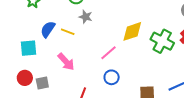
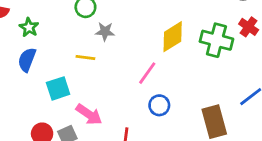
blue semicircle: (48, 29) -> (27, 60), moved
cyan square: (28, 48) -> (58, 88), moved
pink arrow: (66, 62) -> (89, 114), moved

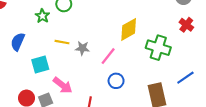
green star: (29, 27) -> (42, 16), moved
gray star: (105, 32) -> (82, 48), moved
green cross: (216, 40) -> (158, 48), moved

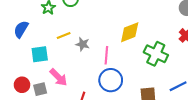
yellow line: (62, 42) -> (64, 36), turned -40
pink line: (108, 56) -> (106, 55), turned -42
blue circle: (116, 81) -> (111, 80), size x1.5

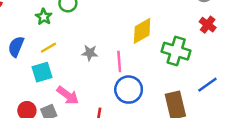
yellow line: (64, 36) -> (49, 48), moved

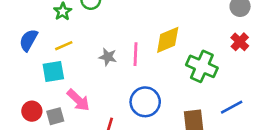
pink line: (119, 61) -> (136, 54), moved

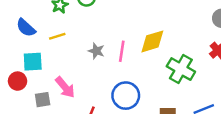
blue semicircle: (29, 40) -> (26, 28), turned -84
cyan square: (53, 71) -> (33, 62), moved
red circle: (32, 111) -> (18, 81), moved

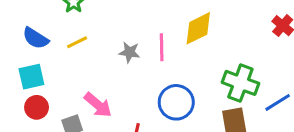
cyan square: (33, 62) -> (31, 77), moved
green cross: (181, 69) -> (240, 83), moved

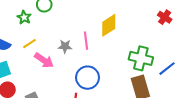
blue circle: (176, 102) -> (88, 78), moved
pink arrow: (98, 105) -> (44, 60), moved

